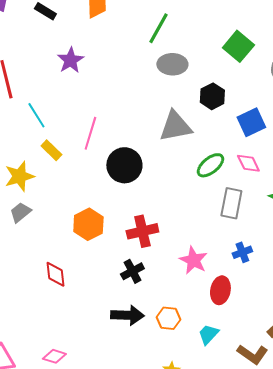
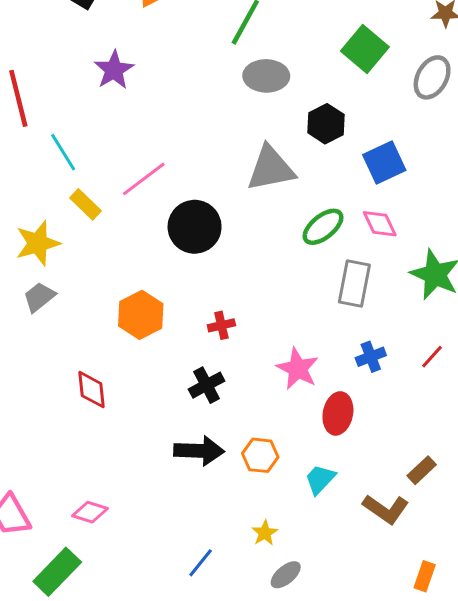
pink line: (90, 133) -> (144, 179), turned 36
red cross: (142, 231) -> (221, 325), size x0.6

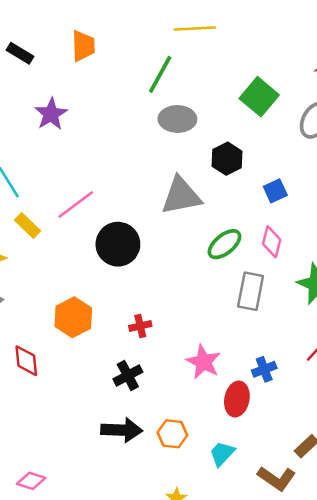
blue square: (384, 163) -> (275, 191), size x0.7
pink diamond: (380, 224) -> (272, 242), turned 40
blue cross: (371, 357) -> (264, 369), moved
red diamond: (91, 390) -> (26, 361), moved

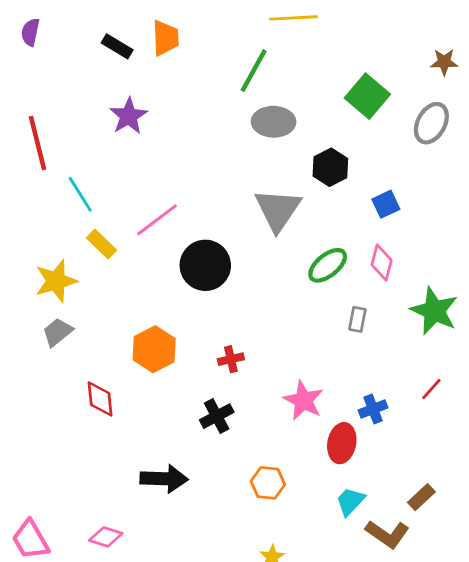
black rectangle: (20, 53) -> (117, 46), moved
gray triangle: (181, 196) -> (278, 210), turned -45
gray rectangle: (251, 291) -> (357, 319), size x0.6
black arrow: (122, 430) -> (164, 479), moved
cyan trapezoid: (222, 454) -> (350, 501), moved

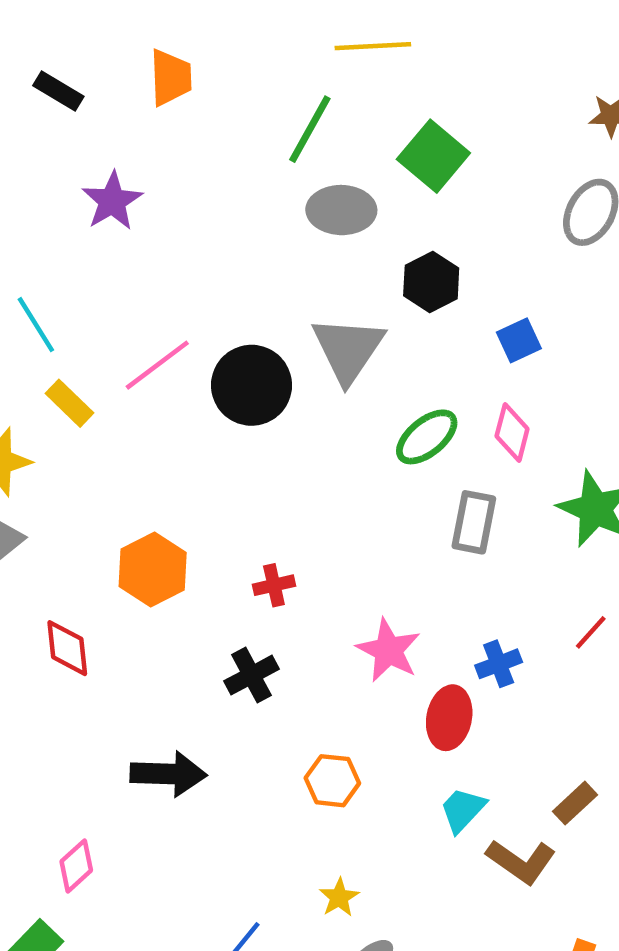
black rectangle: (117, 46) -> (58, 91), moved
green square: (367, 96) -> (433, 156), moved
black circle: (205, 265) -> (251, 385), moved
gray rectangle: (357, 319) -> (474, 522), size x1.5
pink diamond: (106, 537) -> (76, 866), turned -60

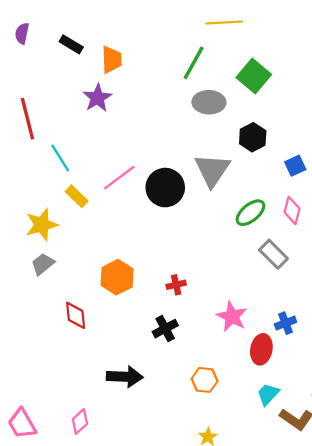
orange trapezoid: (171, 78) -> (112, 60), moved
gray rectangle: (474, 522) -> (273, 254), turned -56

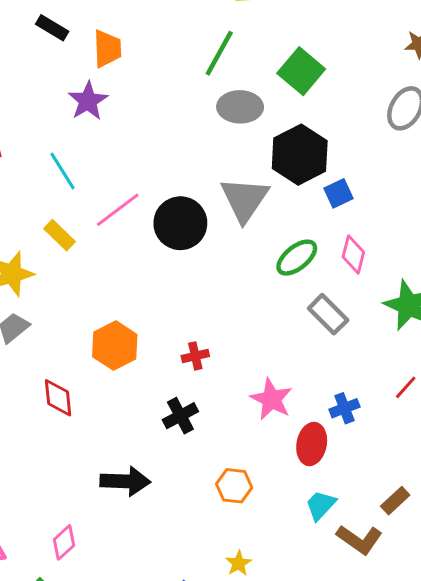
black hexagon: (253, 137) -> (300, 155), size x1.5
cyan line: (60, 158) -> (63, 171), moved
blue square: (295, 166) -> (339, 193), moved

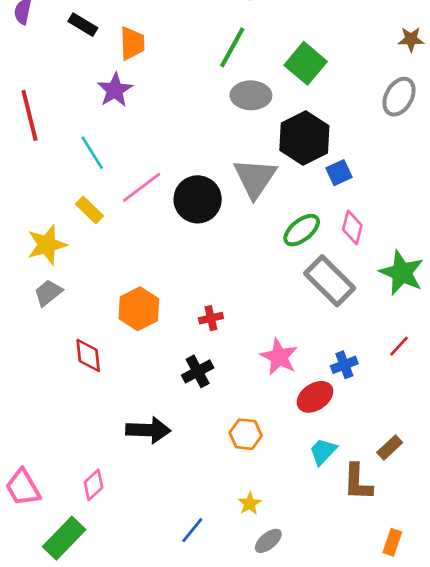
gray rectangle: (328, 314) -> (330, 281), size x1.4
red ellipse: (312, 444) -> (315, 397), turned 45
brown L-shape: (359, 539) -> (358, 482), turned 57

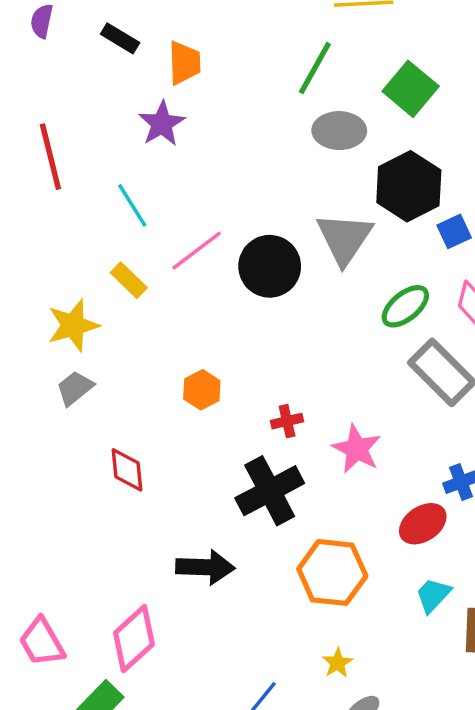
orange hexagon: (139, 309) -> (202, 390), moved, size x0.7
pink star: (279, 357) -> (357, 449), moved
black cross: (198, 371) -> (270, 491), size x1.6
orange hexagon: (246, 434) -> (332, 572), size x1.6
pink diamond: (94, 485) -> (134, 639), size x1.6

